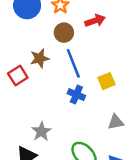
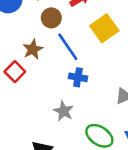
yellow square: (106, 81) -> (104, 28), moved, size x1.5
gray star: (41, 131) -> (64, 111), moved

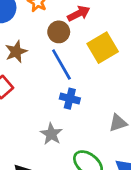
brown circle: (51, 18) -> (59, 32), moved
brown star: (33, 49) -> (16, 52), moved

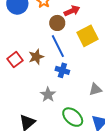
brown star: (16, 52) -> (36, 57), moved

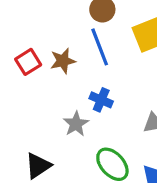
blue cross: (62, 70) -> (101, 100), moved

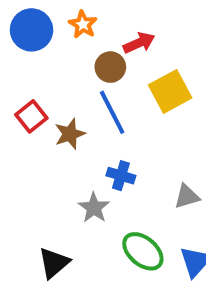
red square: (28, 62) -> (31, 116), moved

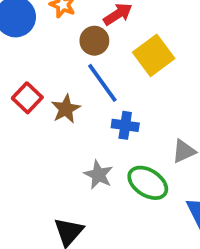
blue cross: (121, 176) -> (125, 125), moved
green ellipse: (143, 251) -> (148, 183), moved

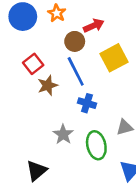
red square: (27, 98) -> (33, 64), moved
green ellipse: (148, 183) -> (96, 145), turned 36

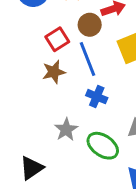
red square: (33, 64) -> (57, 39), moved
green ellipse: (96, 145) -> (103, 146), turned -48

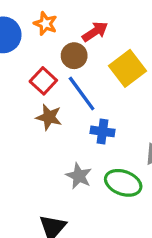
brown star: (54, 72) -> (49, 117), turned -30

